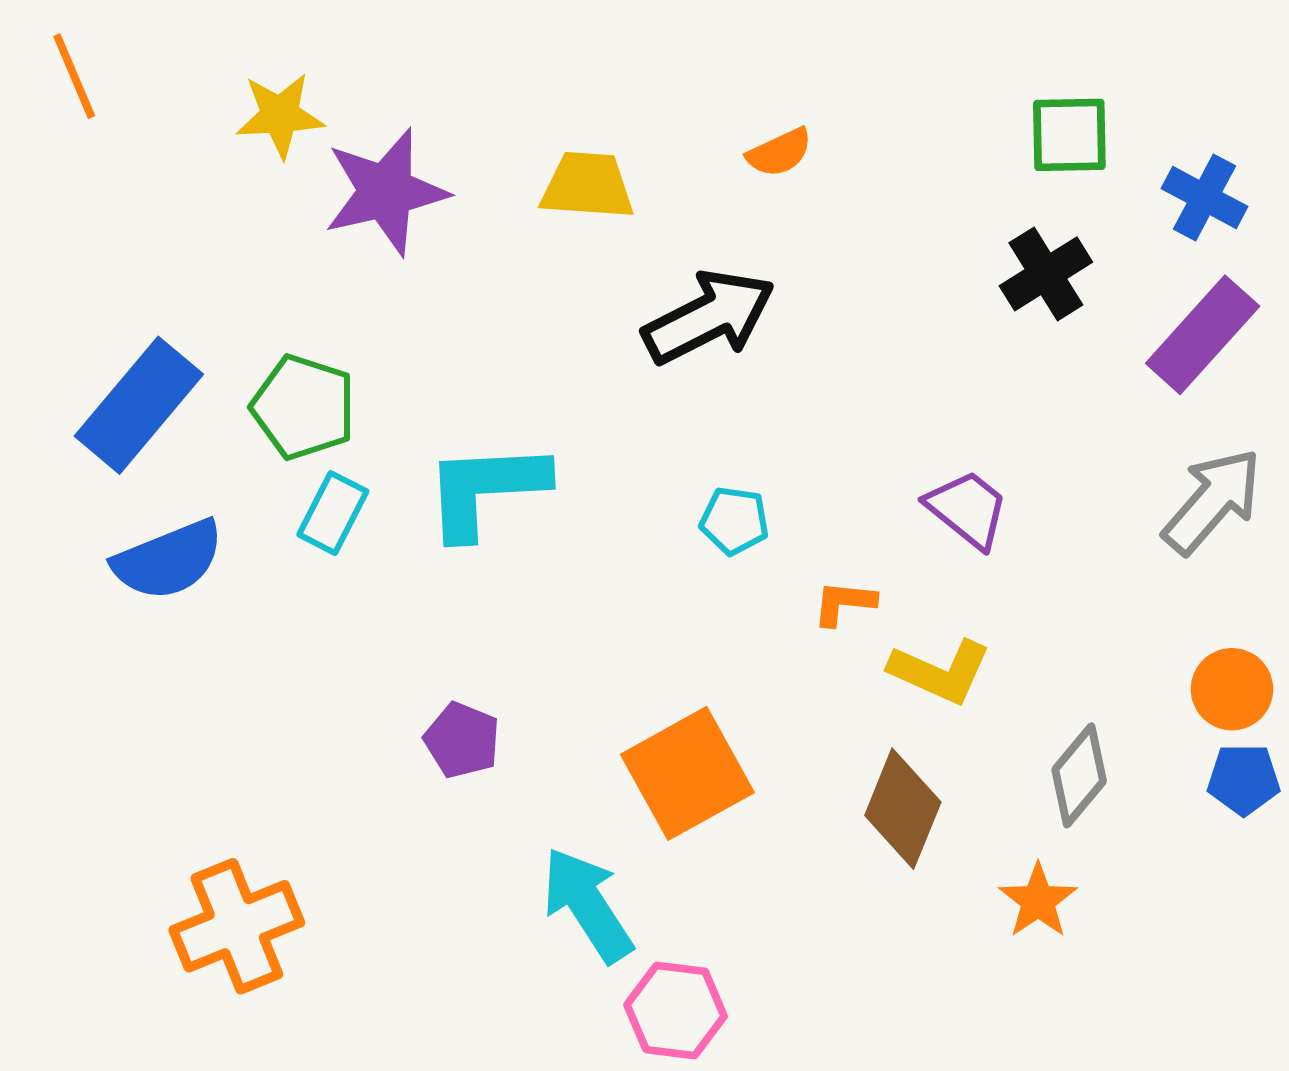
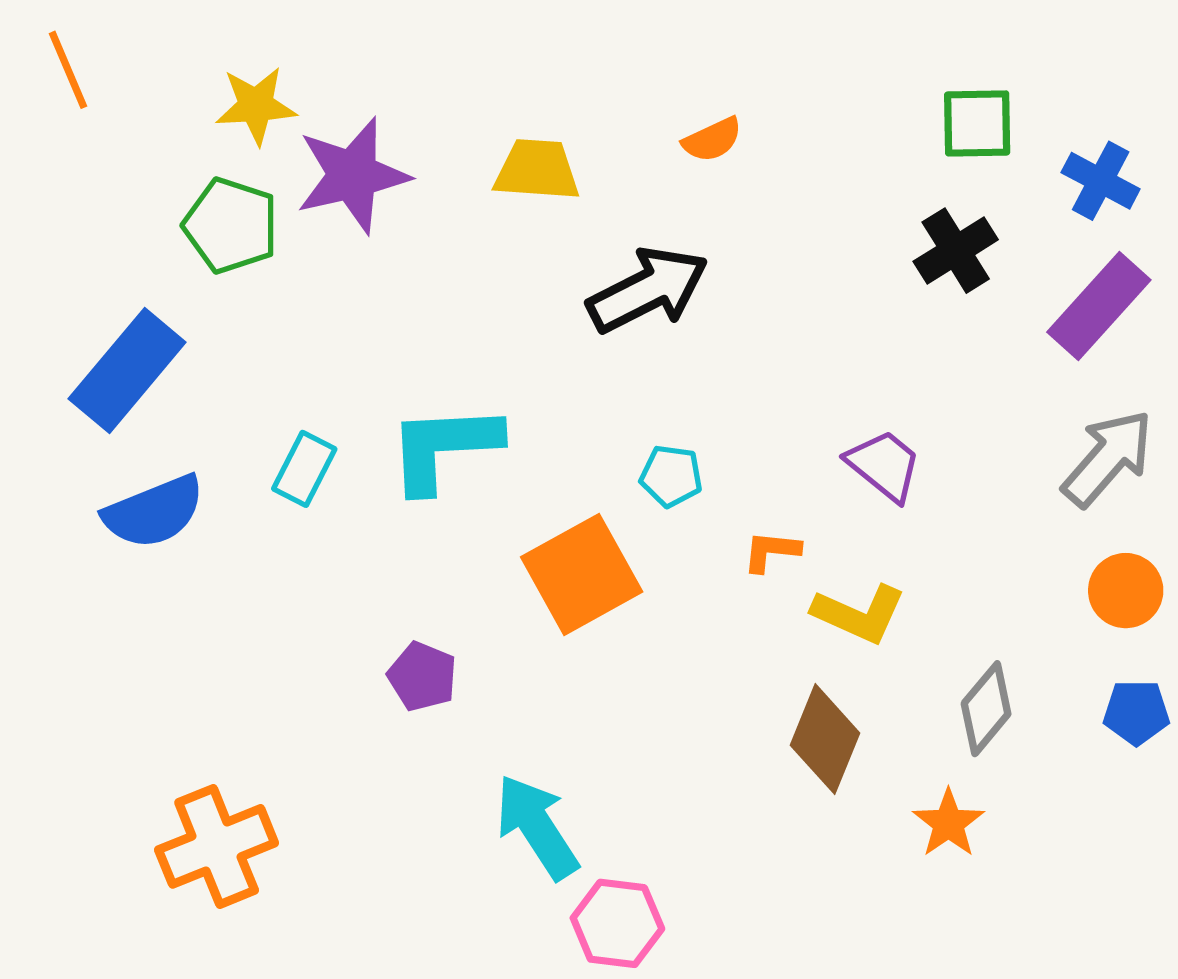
green pentagon: (303, 407) -> (231, 225), moved
orange circle: (1232, 689) -> (1126, 591), moved
orange square: (687, 773) -> (582, 574), moved

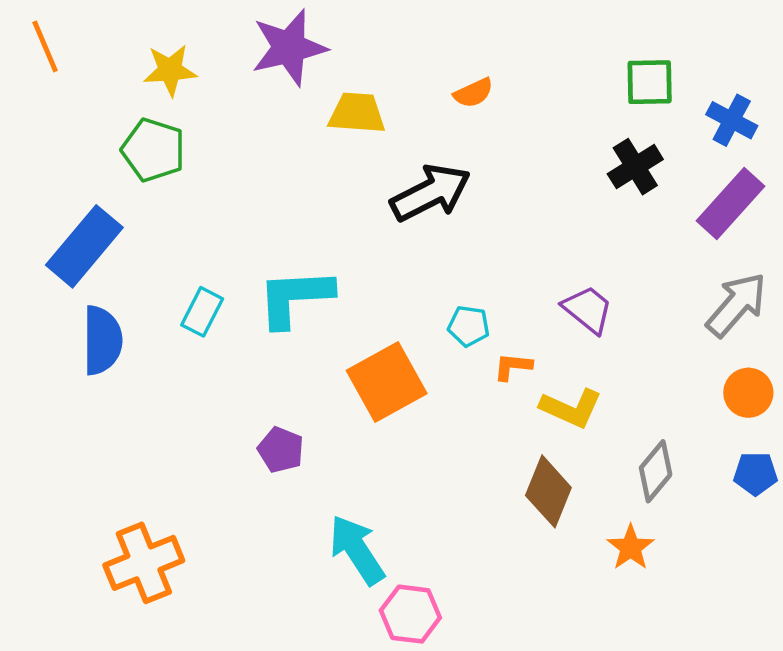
purple star: (353, 175) -> (289, 48), moved
cyan pentagon: (671, 476) -> (469, 326), moved
blue semicircle: (154, 512) -> (102, 340), turned -68

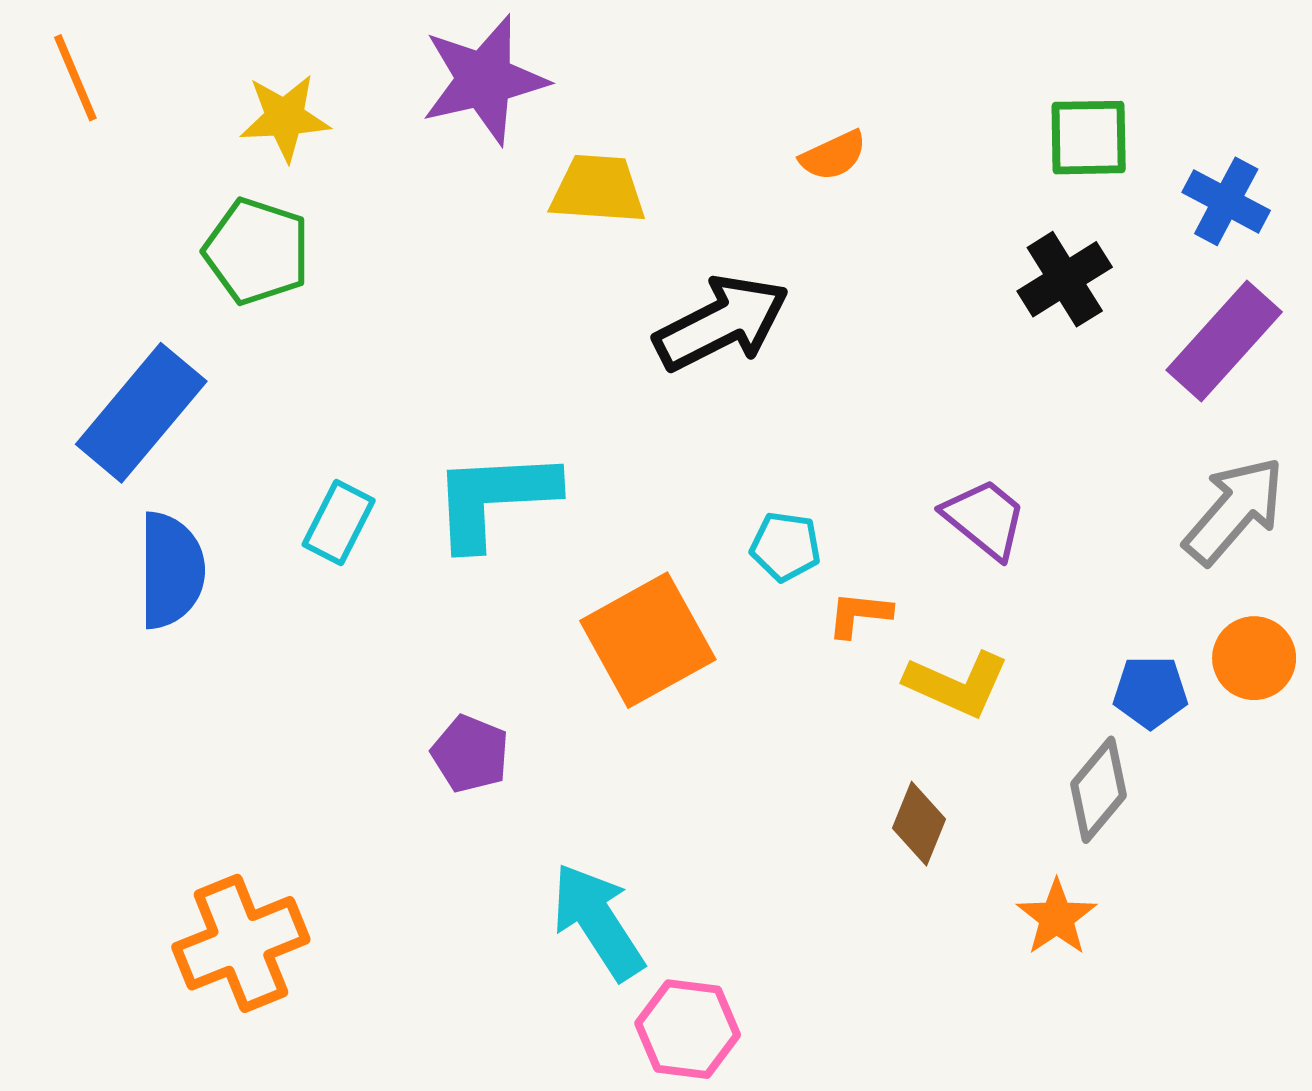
orange semicircle: (473, 93) -> (833, 156), moved
blue pentagon: (755, 474) -> (1150, 692), moved
brown diamond: (548, 491) -> (919, 824), size x0.7

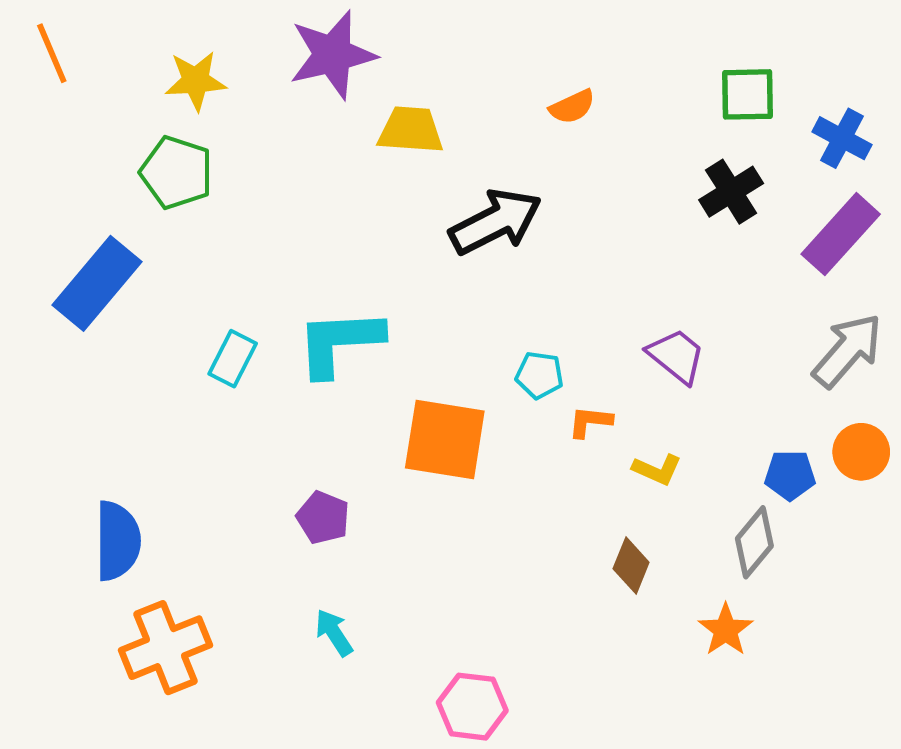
blue semicircle: (171, 570) -> (118, 541), moved
orange square: (648, 640) -> (445, 440), turned 38
yellow L-shape: (957, 684) -> (657, 470), size x0.7
cyan arrow: (598, 921) -> (334, 633), moved, size x0.6

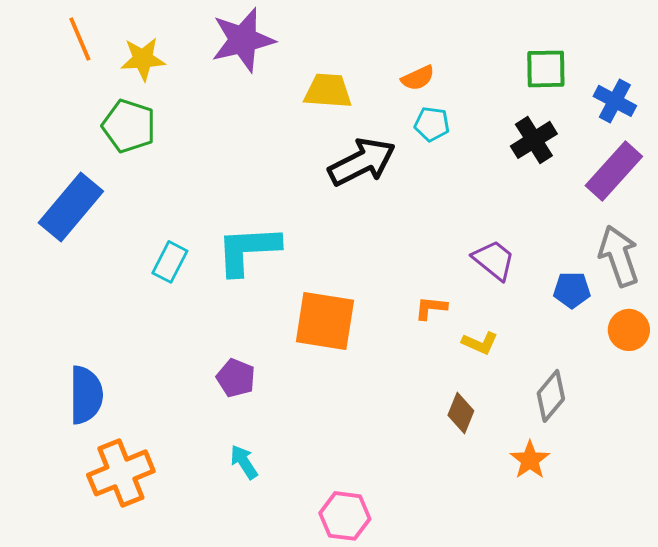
orange line: (52, 53) -> (80, 39), moved
yellow trapezoid: (411, 130) -> (328, 91), moved
gray arrow: (847, 350) -> (619, 256), turned -60
cyan pentagon: (539, 375) -> (432, 124), moved
blue pentagon: (790, 475) -> (572, 290), moved

